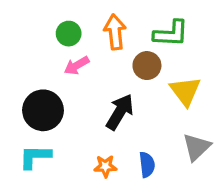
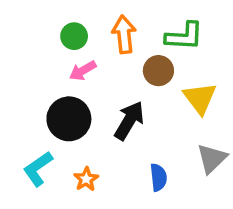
black circle: (43, 110) -> (69, 119), moved
cyan L-shape: (35, 157) -> (38, 169), turned -36
orange star: (105, 166) -> (86, 179), moved, turned -30

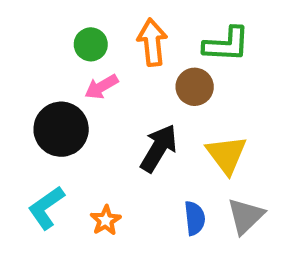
yellow triangle: (200, 98) -> (226, 155), moved
black circle: (69, 119) -> (61, 129), moved
gray triangle: (212, 158) -> (246, 216), moved

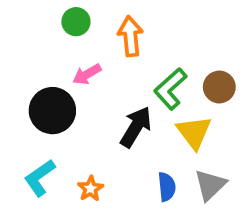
green circle: (91, 44) -> (76, 22), moved
green L-shape: (226, 44) -> (170, 89), moved, turned 135
brown circle: (195, 87) -> (219, 87), moved

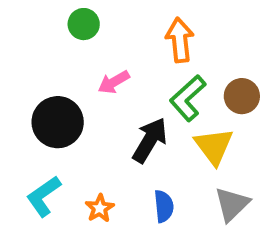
orange arrow: (130, 36) -> (180, 40), moved
pink arrow: (87, 74) -> (114, 82), moved
blue semicircle: (167, 187) -> (164, 206), moved

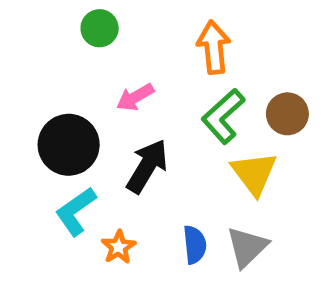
black arrow: (150, 140) -> (147, 166), moved
cyan L-shape: (44, 196) -> (76, 211), moved
gray triangle: (232, 204) -> (247, 247), moved

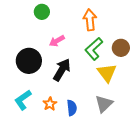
cyan L-shape: (76, 211) -> (23, 100), moved
blue semicircle: (195, 245) -> (72, 108), moved

